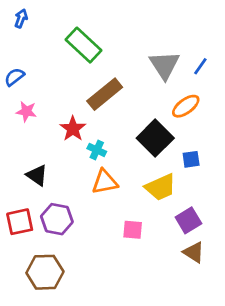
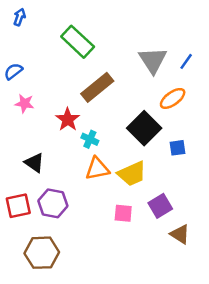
yellow trapezoid: (161, 187) -> (132, 174), moved
purple square: (188, 220) -> (160, 206), moved

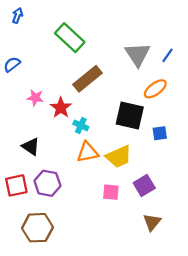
pink star: (24, 103) -> (35, 98), moved
black square: (144, 128) -> (130, 115), turned -32
brown triangle: (180, 234) -> (152, 222), moved, turned 36

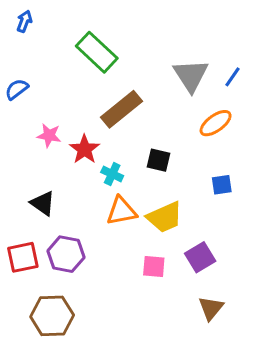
black square: (130, 115) -> (158, 160), moved, size x0.6

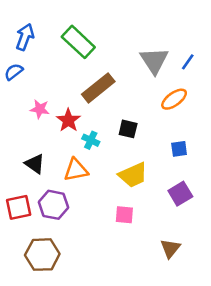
blue arrow: (24, 21) -> (25, 37), moved, size x1.5
orange triangle: (121, 211) -> (76, 170), moved
purple square: (200, 257) -> (180, 194), moved

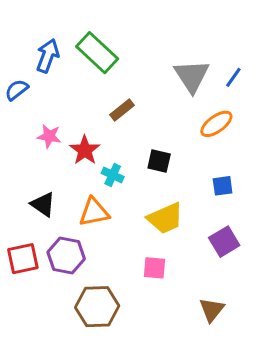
blue arrow: (25, 37) -> (48, 56), moved
brown rectangle: (98, 88) -> (122, 110), size x0.6
brown hexagon: (42, 255) -> (97, 307), moved

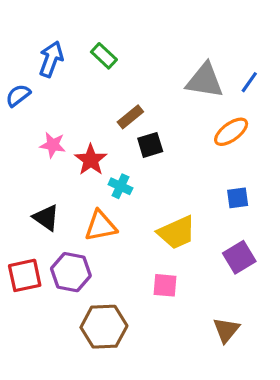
green rectangle: (97, 53) -> (104, 56), size x0.6
gray triangle: (192, 76) -> (205, 81), turned -48
black square: (159, 161) -> (150, 145), moved, turned -30

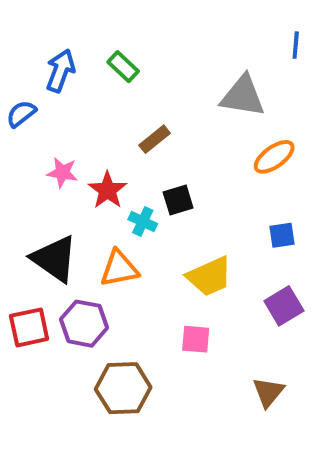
blue line: (249, 82) -> (296, 45), moved, turned -30
black square: (150, 145) -> (178, 200), moved
black triangle: (46, 218) -> (55, 259), size x1.5

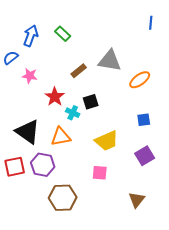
gray triangle: (243, 96) -> (110, 61), moved
pink star: (62, 173) -> (30, 76), moved

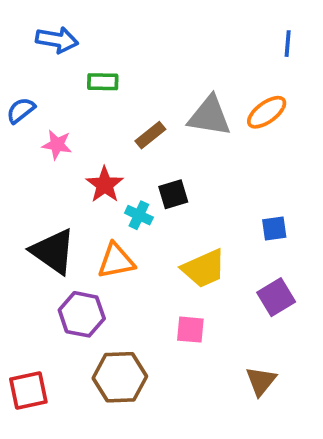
green rectangle: (63, 34) -> (103, 82), moved, turned -42
blue arrow: (31, 36) -> (57, 40), moved, turned 80
orange ellipse: (140, 80) -> (267, 112), moved
red square: (15, 167) -> (28, 391), moved

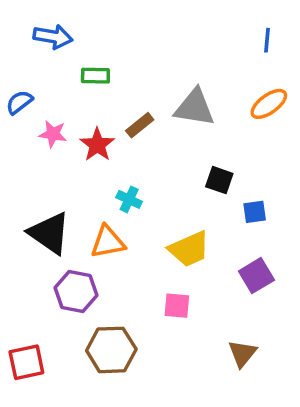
orange ellipse: (267, 112) -> (269, 104), moved
red star: (105, 185) -> (97, 145), moved
black square: (173, 194) -> (219, 180), moved, turned 36

